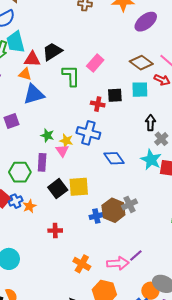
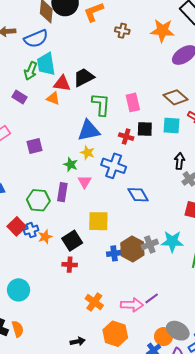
pink rectangle: (95, 63) -> (133, 102), moved, turned -60
blue triangle: (34, 94) -> (89, 131), moved
yellow star: (66, 141) -> (88, 153), moved
cyan star: (151, 160) -> (172, 241), moved, turned -30
black square: (58, 189) -> (72, 241), moved

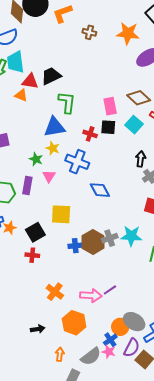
pink rectangle: (133, 102) -> (110, 106), moved
cyan square: (172, 125) -> (134, 125), turned 36

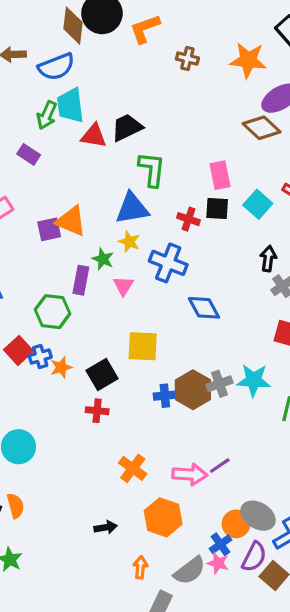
orange triangle: (21, 95) -> (71, 221), moved, size x1.5
brown diamond: (139, 98) -> (262, 128), moved
purple rectangle: (27, 185) -> (81, 280), moved

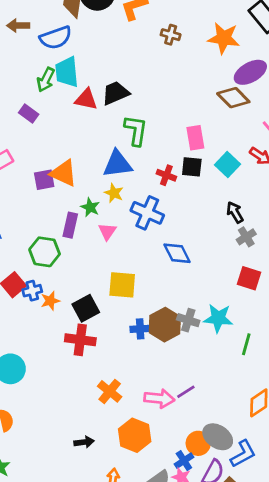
black arrow: (268, 259) -> (235, 212), turned -40
gray cross: (219, 384) -> (188, 320), turned 35
red cross: (97, 411) -> (80, 340), size x1.5

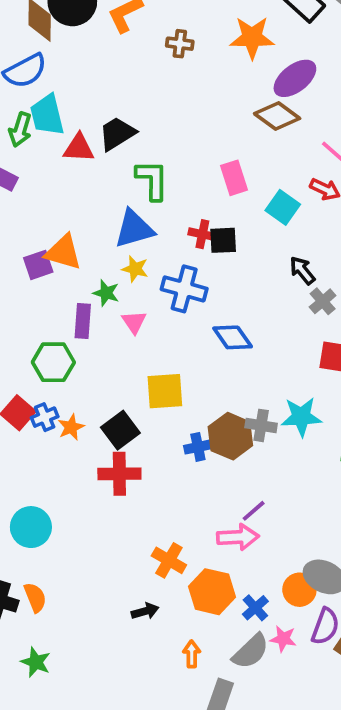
black square: (192, 167) -> (223, 240), moved
orange cross: (110, 391) -> (169, 560), moved
purple line: (186, 392) -> (254, 511), moved
blue cross: (184, 461) -> (255, 608), moved

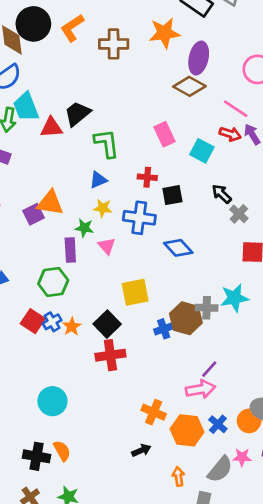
brown cross: (180, 44) -> (114, 44), size x1.5
purple ellipse: (295, 78) -> (199, 58), turned -32
blue triangle: (134, 229) -> (98, 180), size x0.6
black square: (223, 240) -> (172, 195), moved
blue cross: (255, 608) -> (218, 424), moved

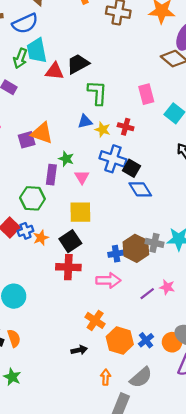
black square: (172, 195) -> (132, 168), moved, turned 30
yellow star: (103, 208) -> (103, 130), moved
yellow square: (135, 292) -> (80, 212), moved
pink arrow: (200, 389) -> (108, 280), moved
pink star: (242, 457) -> (167, 287), moved

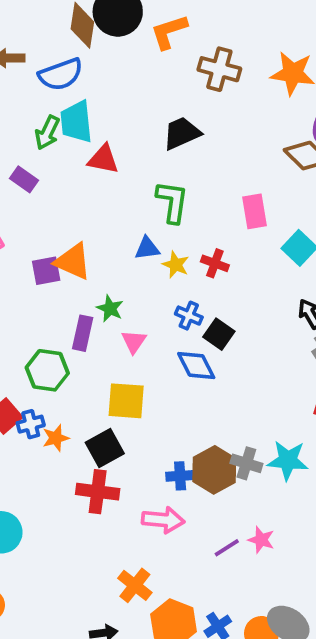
black trapezoid: (78, 64) -> (182, 133), moved
blue cross: (113, 159) -> (189, 316), size x0.6
blue diamond: (140, 189) -> (196, 365), moved

